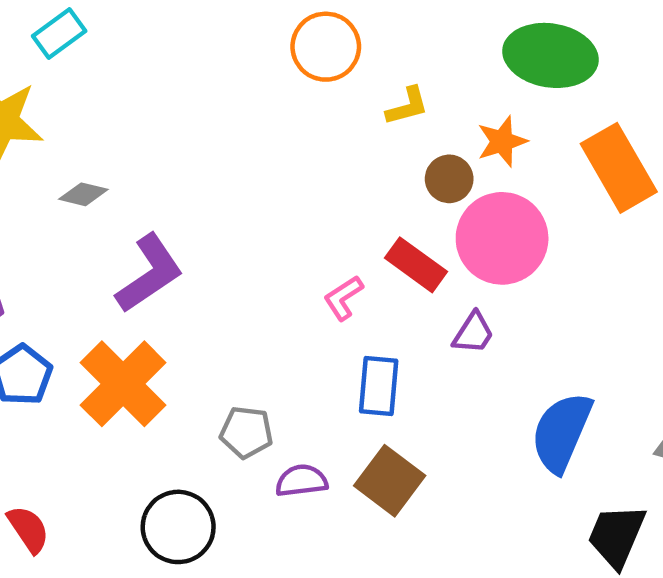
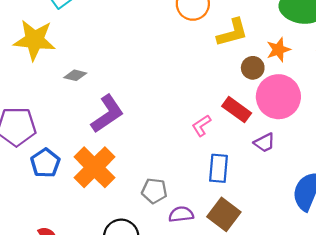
yellow L-shape: (407, 106) -> (232, 33), size x1.5
purple trapezoid: (473, 333) -> (264, 143), turned 30

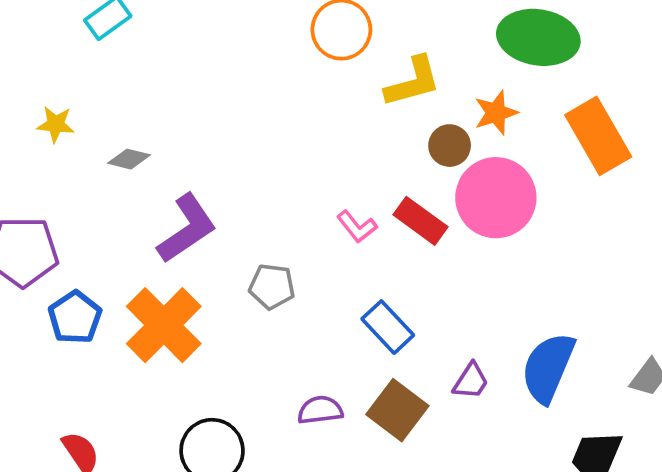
yellow star: (35, 40) -> (56, 124), moved, size x0.5
pink L-shape: (201, 126) -> (357, 227), moved, turned -95
purple trapezoid: (264, 143) -> (471, 381), moved, turned -30
blue rectangle: (219, 168) -> (388, 327), turned -48
gray pentagon: (154, 191) -> (272, 286), moved

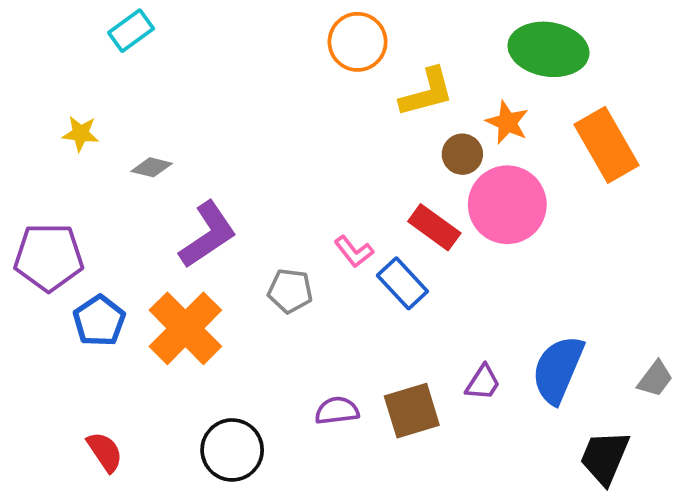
orange star: (496, 113) -> (507, 122), turned -30
pink L-shape: (357, 227) -> (354, 252), moved
blue rectangle: (388, 327) -> (402, 283), moved
brown square: (397, 410) -> (412, 411), turned 36

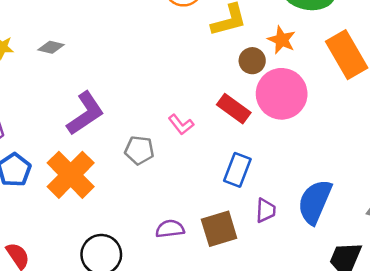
gray diamond: (152, 167) -> (51, 47), moved
blue rectangle: (402, 283) -> (237, 170), moved, turned 64
purple trapezoid: (483, 383) -> (266, 210), turned -30

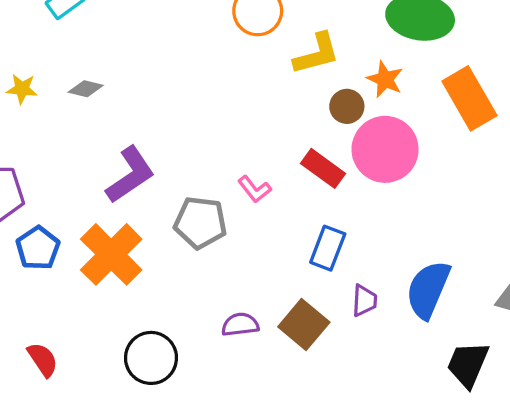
gray pentagon: (139, 150) -> (200, 223), size x1.4
brown square: (219, 229) -> (304, 325), turned -33

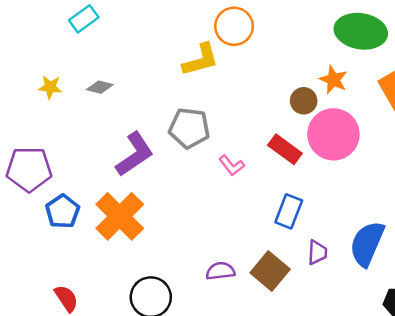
yellow L-shape: (317, 54) -> (200, 60), moved
gray pentagon: (200, 223) -> (189, 128), moved

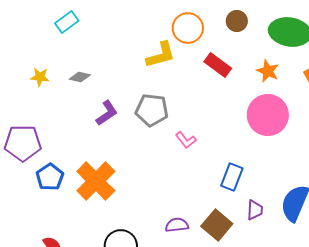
brown circle: (304, 101) -> (237, 21), moved
red rectangle: (285, 149) -> (218, 65), moved
purple L-shape: (135, 154) -> (107, 113), moved, size x0.7

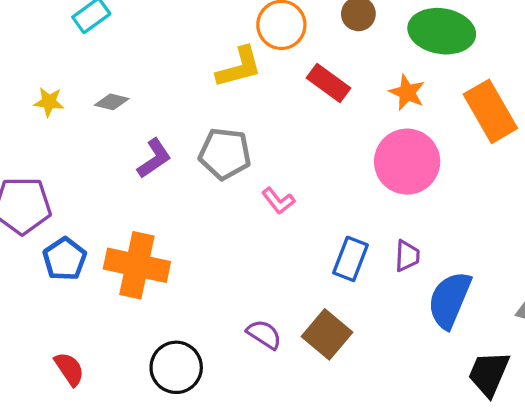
orange cross: (96, 181) -> (137, 265), turned -33
purple trapezoid: (255, 210) -> (407, 256), moved
purple semicircle: (177, 225) -> (264, 334), turned 40

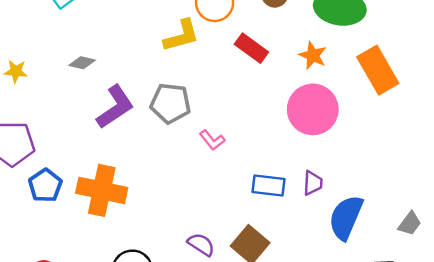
yellow star: (49, 102) -> (16, 71), moved
purple L-shape: (154, 158) -> (115, 107), size x1.4
blue rectangle: (351, 259) -> (269, 185), turned 76

